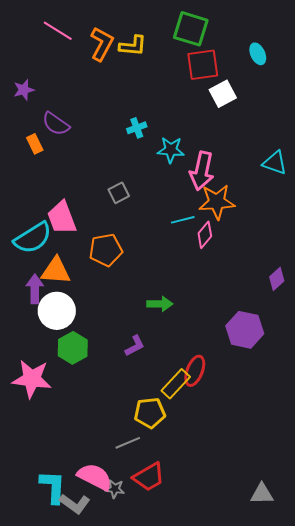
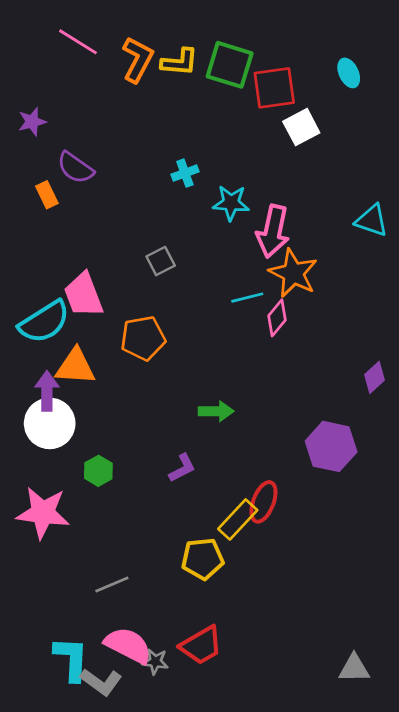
green square: (191, 29) -> (230, 65), moved
orange star: (217, 202) -> (293, 273), turned 30
white circle: (57, 311) -> (50, 423), moved
green hexagon: (73, 348) -> (98, 471), size x0.7
gray line: (128, 443) -> (112, 584), moved

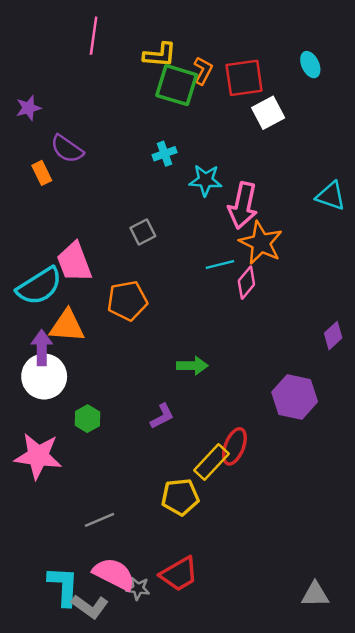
pink line: (78, 42) -> (94, 36), moved, turned 66
orange L-shape: (138, 59) -> (203, 71), moved, size x0.7
green square: (230, 65) -> (177, 85), moved

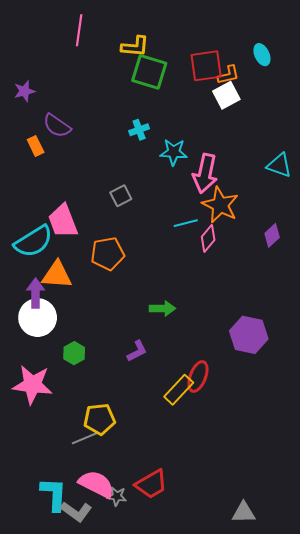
orange L-shape: (203, 71) -> (228, 75), moved, turned 50
purple diamond: (333, 336) -> (272, 235), moved
yellow pentagon: (180, 497) -> (99, 419), moved
gray triangle: (315, 594) -> (244, 513), moved

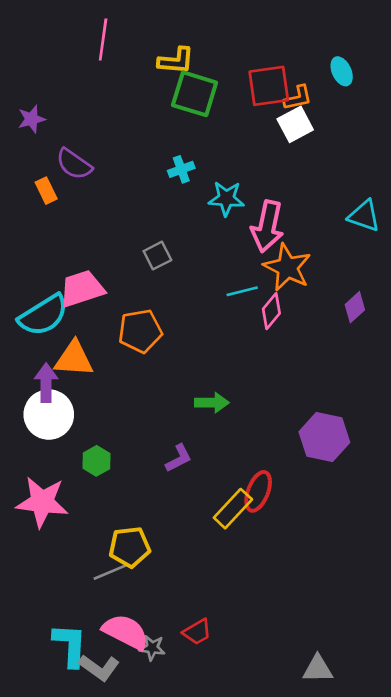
pink trapezoid: (63, 221) -> (82, 289), turned 93
red trapezoid: (151, 484) -> (197, 632), size x0.7

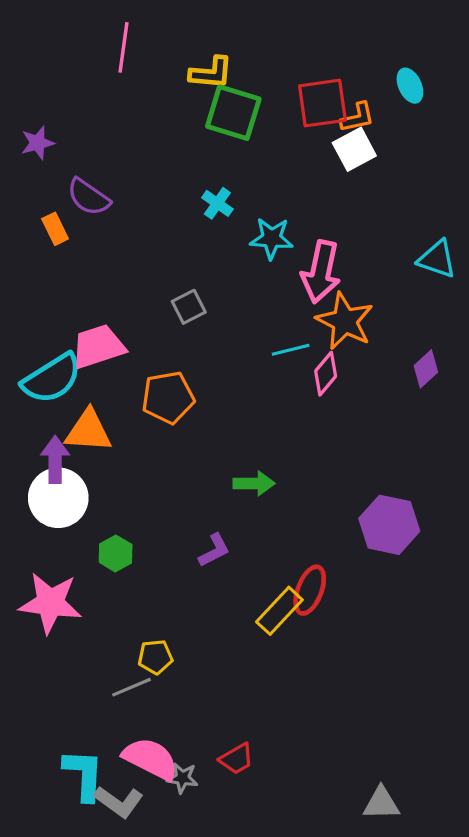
cyan cross: (181, 169) -> (217, 203), turned -35
yellow pentagon: (130, 547) -> (155, 657), size x0.7

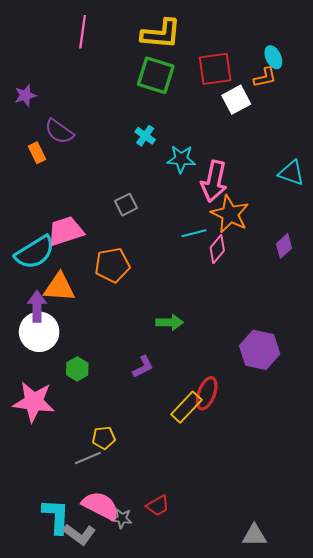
yellow L-shape: (211, 73) -> (161, 34), moved, size x1.4
orange L-shape: (357, 117) -> (265, 77), moved

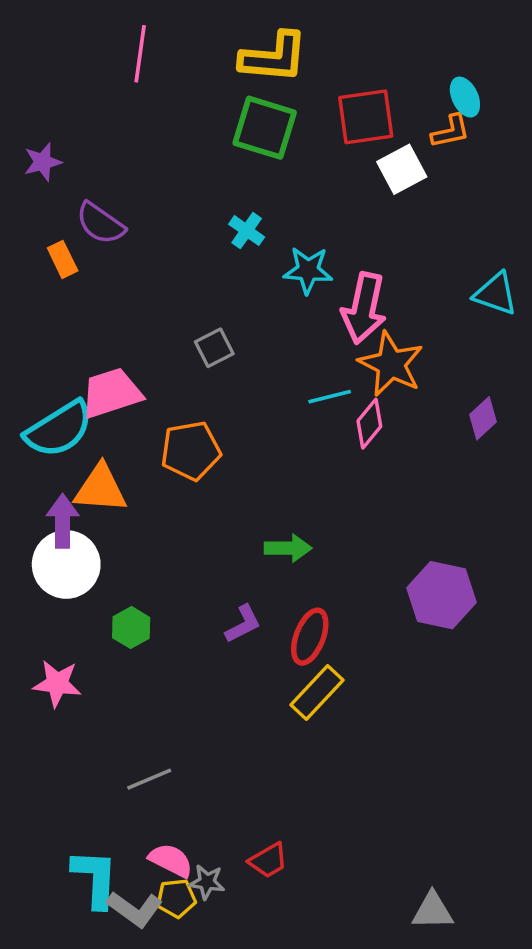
red ellipse: (207, 393) -> (310, 637), moved
pink star: (34, 402) -> (57, 684), size x0.7
yellow pentagon: (104, 438) -> (176, 898), moved
pink semicircle: (101, 506) -> (171, 860), size x0.7

